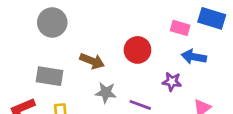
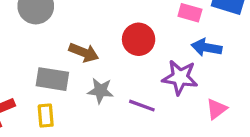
gray rectangle: (49, 76) -> (52, 79), moved
purple star: (172, 82) -> (180, 77), size x1.5

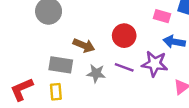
purple line: (142, 106) -> (124, 67), moved

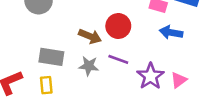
brown arrow: (84, 45) -> (90, 36), moved
purple star: (155, 64) -> (150, 76), moved, turned 30

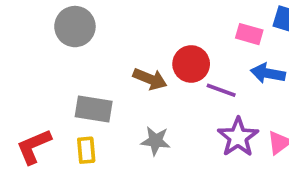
purple line: (118, 59) -> (221, 90), moved
gray star: (89, 66) -> (156, 141), moved

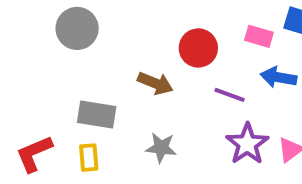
red circle: (191, 64) -> (198, 48), moved

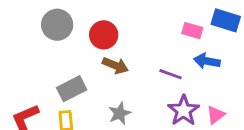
red circle: (198, 48) -> (104, 35), moved
gray rectangle: (97, 114) -> (72, 89), turned -36
gray star: (161, 148) -> (120, 113), turned -30

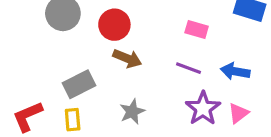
pink rectangle: (192, 31) -> (197, 29), moved
blue arrow: (207, 61) -> (235, 71), moved

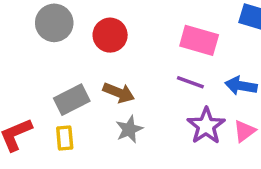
pink rectangle: (197, 29) -> (199, 40), size x1.5
brown arrow: (127, 58) -> (119, 93), moved

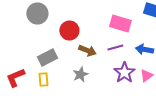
red circle: (110, 35) -> (69, 30), moved
purple line: (190, 82) -> (115, 48), turned -35
brown arrow: (119, 93) -> (87, 50), moved

